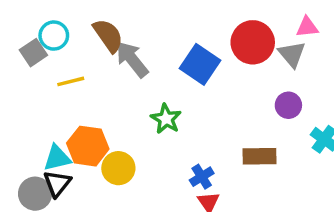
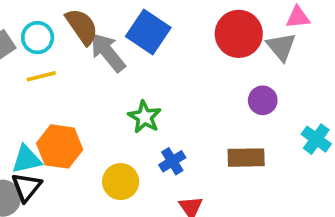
cyan circle: (54, 36) -> (38, 38), moved
blue square: (200, 64) -> (148, 32), moved
purple circle: (288, 105) -> (263, 100), moved
yellow circle: (118, 168) -> (121, 182), moved
blue cross: (202, 177) -> (172, 161), moved

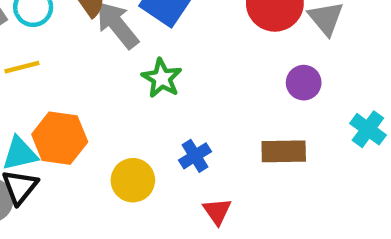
yellow line: (41, 76) -> (22, 67), moved
green star: (145, 117) -> (162, 78), moved

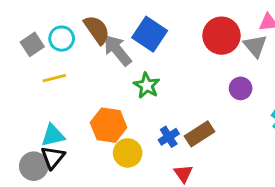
orange hexagon: (60, 138) -> (109, 125), moved
brown rectangle: (284, 151) -> (199, 134), moved, turned -32

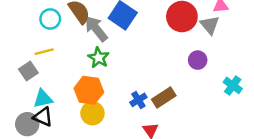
gray square: (32, 44) -> (28, 71), moved
green star: (147, 85) -> (99, 58), moved
yellow circle: (128, 153) -> (92, 113), moved
black triangle: (53, 157) -> (43, 117), turned -45

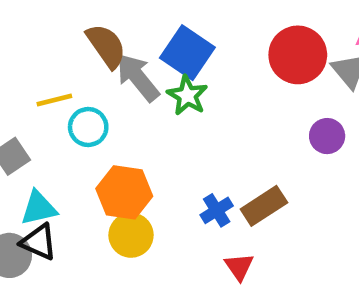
cyan circle: (50, 19) -> (88, 127), moved
yellow line: (44, 52) -> (54, 100), moved
green star: (99, 58) -> (187, 95), moved

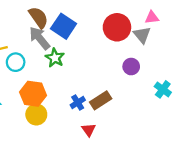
brown semicircle: (106, 46) -> (38, 17), moved
green star: (187, 95) -> (55, 58), moved

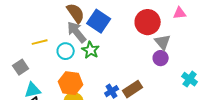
gray triangle: (142, 35) -> (163, 42), moved
cyan circle: (16, 62) -> (66, 51), moved

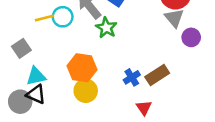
gray triangle: (163, 42) -> (174, 18), moved
cyan circle: (66, 51) -> (63, 17), moved

